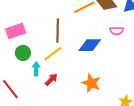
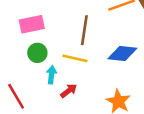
yellow line: (53, 54) -> (75, 58), turned 42

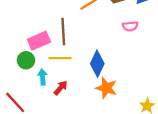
pink rectangle: (32, 24) -> (39, 41), moved
blue diamond: (122, 53) -> (97, 64), moved, turned -60

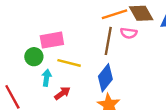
pink semicircle: (130, 26) -> (129, 33), moved
brown line: (63, 32) -> (108, 41), moved

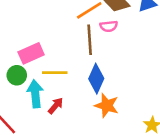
cyan arrow: (46, 78) -> (35, 94), size x1.5

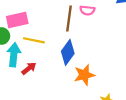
orange star: (107, 106) -> (84, 75), moved, turned 30

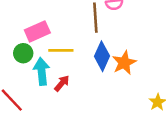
orange star: (84, 75) -> (124, 63), moved

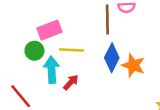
orange star: (124, 63) -> (133, 65), turned -30

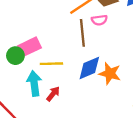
green circle: (34, 51) -> (15, 56), moved
blue diamond: (112, 58) -> (89, 68), turned 44

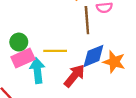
pink rectangle: (29, 47) -> (23, 58), moved
red arrow: (53, 94) -> (74, 76), moved, size x1.5

